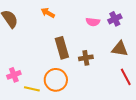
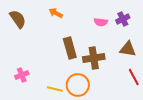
brown cross: (86, 58) -> (94, 58), size x1.5
orange circle: (56, 80) -> (78, 85), moved
yellow line: (32, 89) -> (55, 89), moved

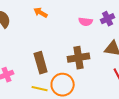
brown rectangle: (70, 48) -> (41, 63), moved

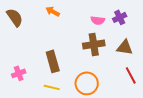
brown cross: (79, 58) -> (94, 44), moved
orange circle: (63, 85) -> (87, 83), moved

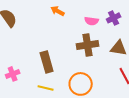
orange arrow: (53, 11) -> (58, 11), moved

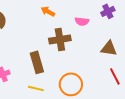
purple cross: (114, 18) -> (108, 11), moved
brown cross: (88, 45) -> (60, 39), moved

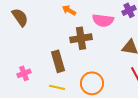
pink semicircle: (82, 21) -> (103, 20), size x1.5

